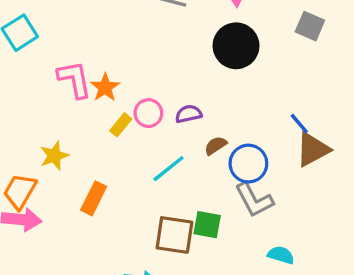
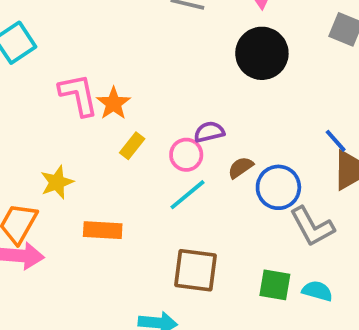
pink circle: (148, 113) -> (186, 155), moved
orange rectangle: (94, 198) -> (103, 230), turned 68
gray L-shape: (254, 200) -> (312, 227), moved
green square: (207, 225) -> (275, 285), moved

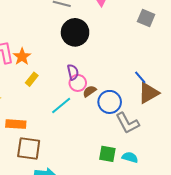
black circle: (262, 53) -> (75, 32), moved
purple semicircle: (209, 132) -> (73, 72), turned 91
pink circle: (186, 155) -> (78, 83), moved
brown square: (195, 270) -> (29, 149), moved

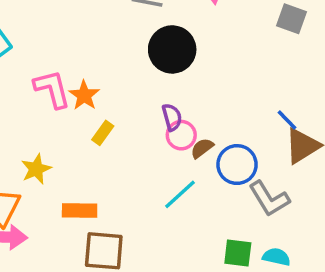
cyan line: (61, 106) -> (180, 194), moved

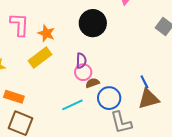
orange star: (84, 95) -> (46, 33), moved, turned -30
yellow rectangle: (103, 133) -> (40, 58), size x1.6

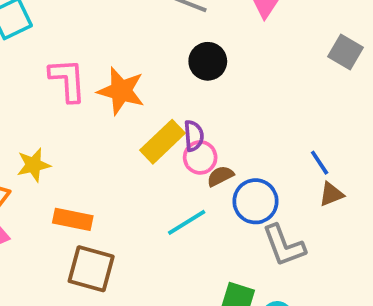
black circle: (93, 23) -> (208, 61), size x0.7
orange star: (46, 33) -> (121, 91), size x1.4
yellow rectangle: (40, 58) -> (162, 142), moved
brown triangle: (149, 99) -> (331, 194), size x0.6

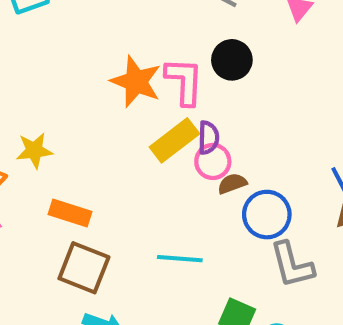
pink L-shape: (68, 80) -> (184, 81), moved
cyan line: (187, 222) -> (180, 259), moved, turned 30

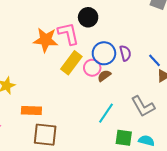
purple semicircle: (208, 138) -> (125, 53), moved
blue circle: (267, 215) -> (104, 53), moved
cyan line: (180, 259) -> (106, 113), moved, turned -45

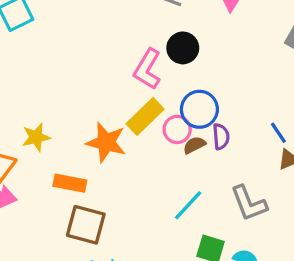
pink L-shape: (68, 34) -> (147, 69), turned -145
orange star: (46, 40) -> (106, 142), moved
purple semicircle: (125, 53) -> (221, 137), moved

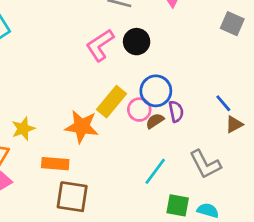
pink L-shape: (147, 69) -> (100, 45), moved, turned 32

